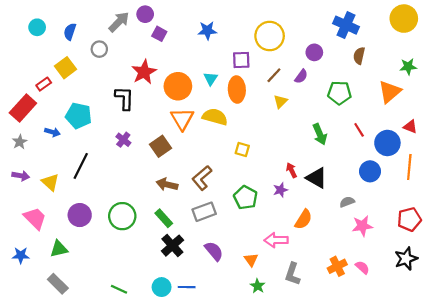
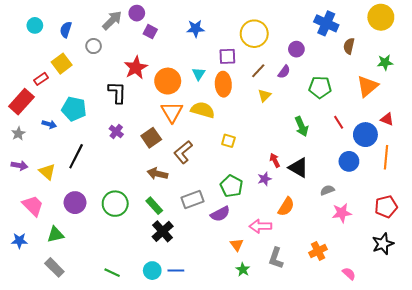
brown semicircle: (359, 56) -> (349, 46), moved
brown L-shape: (202, 178) -> (183, 152), moved
purple semicircle: (214, 251) -> (220, 214), moved, turned 102
pink semicircle: (362, 267) -> (349, 274), moved

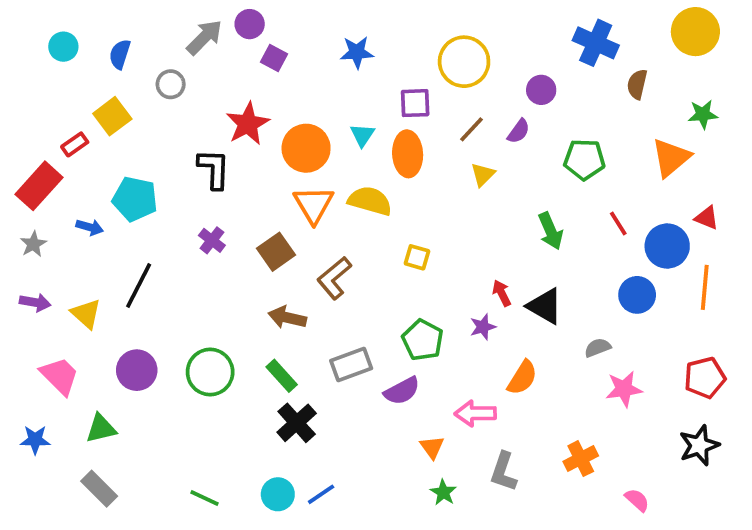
blue line: (176, 271) -> (321, 494), turned -35

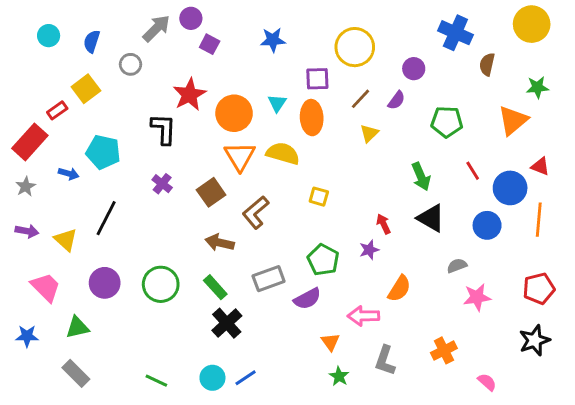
black triangle: (545, 306) -> (431, 218), moved

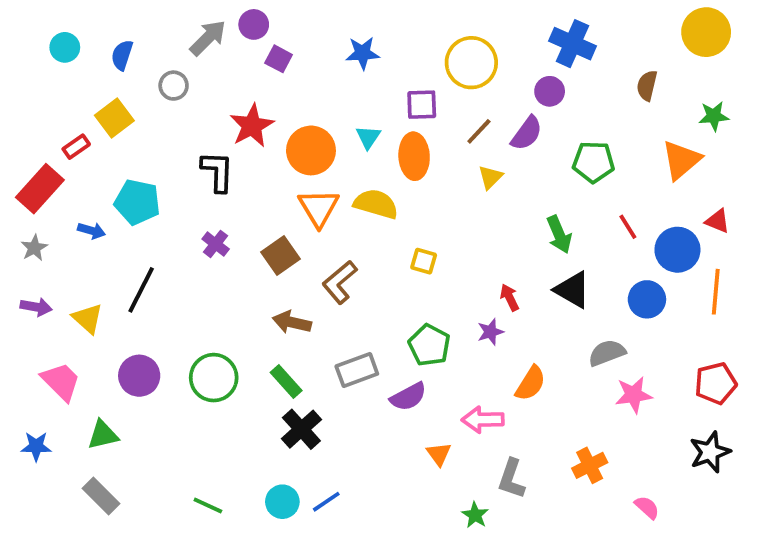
blue cross: (455, 33) -> (572, 44), moved
purple semicircle: (396, 100) -> (527, 133), size x1.4
gray semicircle: (457, 266) -> (607, 353), size x1.4
green star: (339, 376) -> (475, 515), moved

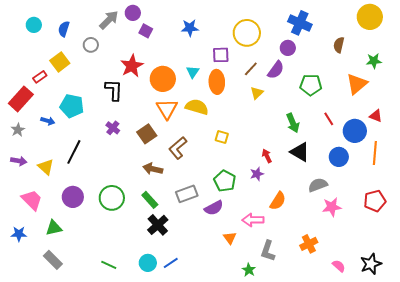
black star: (710, 452) -> (371, 264), moved

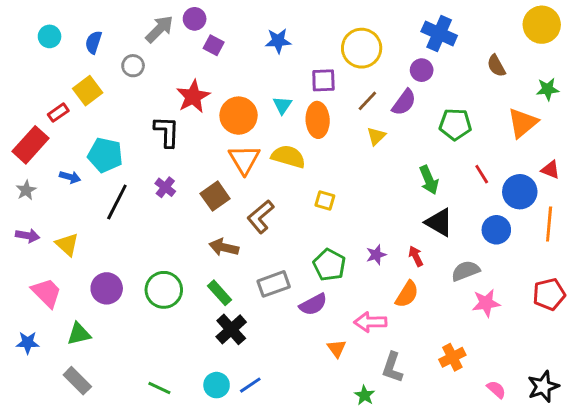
brown semicircle: (339, 45) -> (496, 66), turned -42
black line: (74, 152) -> (117, 202), moved
red arrow: (267, 156) -> (416, 256), moved

